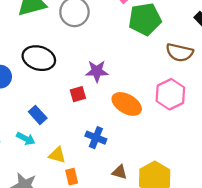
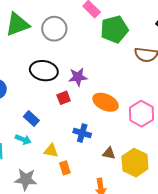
black ellipse: (39, 58) -> (44, 71), moved
pink hexagon: (170, 94) -> (141, 114), moved
brown triangle: (120, 172) -> (109, 153), moved

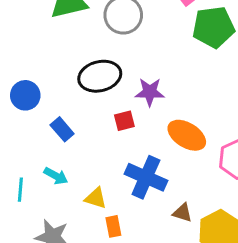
black ellipse: (44, 71) -> (100, 76), turned -32
blue rectangle: (31, 118) -> (62, 129), moved
blue cross: (82, 133) -> (146, 177), size x1.5

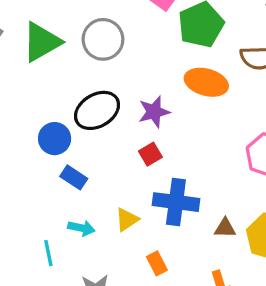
blue circle: (25, 95) -> (55, 139), moved
red square: (124, 121) -> (150, 154), moved
orange ellipse: (187, 135) -> (206, 82), moved
yellow triangle: (96, 198) -> (127, 219), moved, turned -35

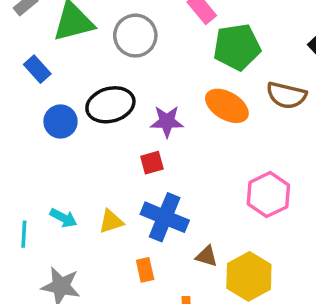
blue rectangle: (74, 177) -> (37, 69), moved
orange rectangle: (157, 263) -> (145, 270), moved

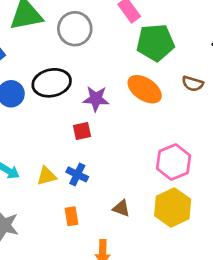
brown semicircle: (286, 95) -> (193, 84), size x0.7
blue cross: (165, 217) -> (77, 174), moved, size x0.6
yellow hexagon: (249, 276) -> (173, 207), moved

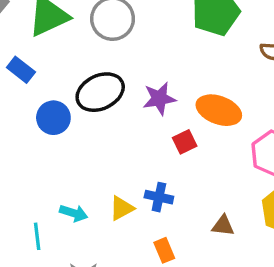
orange ellipse: (145, 89) -> (219, 110), moved
red square: (82, 131) -> (185, 142), moved

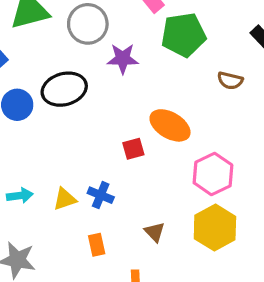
purple star: (159, 99) -> (123, 59), moved
cyan arrow: (74, 213) -> (20, 196), turned -35
brown triangle: (223, 226) -> (155, 232), turned 30

